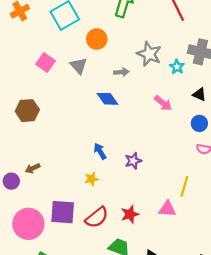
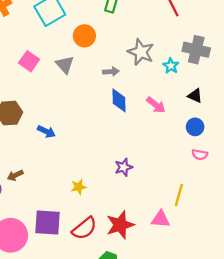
blue diamond: (107, 99) -> (119, 100), moved, turned 35
blue arrow: (100, 151) -> (46, 132), moved, turned 147
red star: (130, 214) -> (120, 225), size x1.4

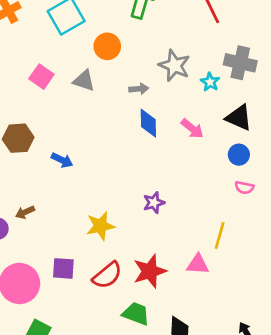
gray triangle: (65, 65) -> (84, 81), turned -30
black triangle: (195, 96) -> (239, 118), size x1.5
yellow star: (79, 187) -> (100, 226), size x1.5
purple square: (48, 223) -> (63, 268), size x0.7

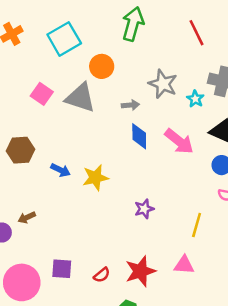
gray triangle: (84, 81) -> (80, 98), size x1.5
pink arrow: (192, 129) -> (179, 141), size x1.4
yellow star: (100, 226) -> (95, 178), moved
yellow line: (220, 236) -> (197, 225), moved
red semicircle: (107, 275) -> (102, 275), size x0.6

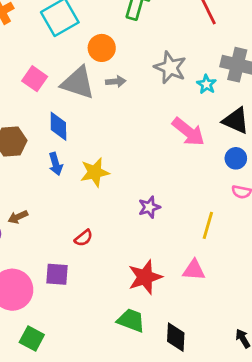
gray arrow: (130, 105) -> (116, 81), moved
blue diamond: (139, 136) -> (58, 126), moved
blue arrow: (60, 170) -> (56, 164), turned 48
red semicircle: (102, 275) -> (84, 238), moved

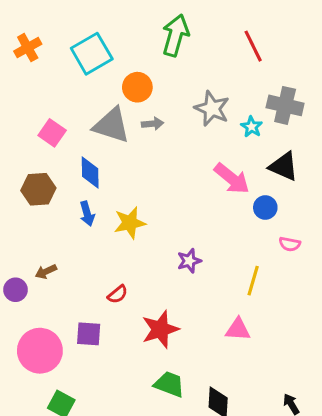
pink square: (35, 79) -> (52, 133), moved
blue circle: (236, 158) -> (265, 208), moved
red star: (145, 277) -> (160, 329), moved

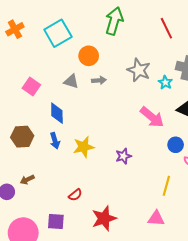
gray triangle: (111, 125) -> (71, 81), size x0.6
brown hexagon: (38, 189) -> (22, 137), moved
blue circle: (265, 208) -> (176, 145), moved
purple star: (189, 261) -> (123, 156), moved

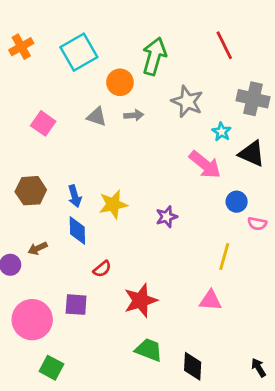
green arrow: (114, 21) -> (154, 56), moved
cyan star: (165, 82) -> (221, 132), moved
blue diamond: (57, 113) -> (77, 230), moved

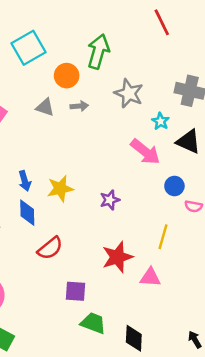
red line: (224, 45) -> (162, 22), moved
red semicircle: (102, 269) -> (50, 248), size x1.5
red star: (141, 300) -> (117, 257), moved
purple square: (76, 305) -> (75, 291), moved

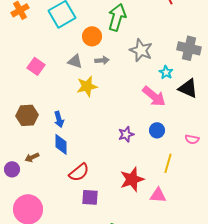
blue circle: (174, 186) -> (157, 130), moved
yellow star: (60, 189) -> (87, 86), moved
purple square: (75, 291) -> (90, 197), moved

